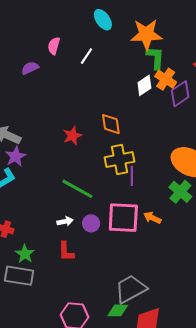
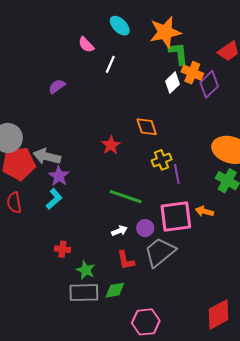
pink semicircle: (54, 46) -> (86, 45), moved, turned -48
yellow cross: (120, 159) -> (162, 160), size x0.7
gray trapezoid: (131, 289) -> (160, 252), moved
green diamond: (118, 310) -> (115, 290), moved

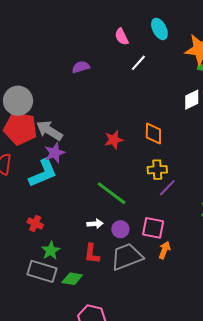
purple line: (177, 174) -> (167, 188), turned 36
cyan L-shape: (54, 199) -> (43, 173), size x1.5
orange arrow: (204, 211) -> (165, 250), moved, turned 78
pink square: (176, 217) -> (153, 228), size x0.7

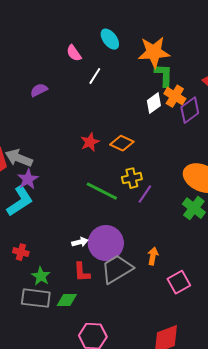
orange diamond: (153, 133) -> (122, 143), turned -55
red star: (114, 140) -> (90, 142), moved
green line: (112, 193) -> (102, 191), moved
pink square: (153, 228) -> (179, 282), moved, turned -30
purple circle: (120, 229) -> (106, 243), size x2.0

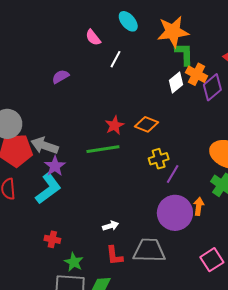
green line: (102, 191) -> (103, 149), moved, turned -32
purple circle: (106, 243) -> (175, 213), moved
orange arrow: (153, 256) -> (199, 206), moved
gray trapezoid: (117, 269) -> (149, 250), turned 36

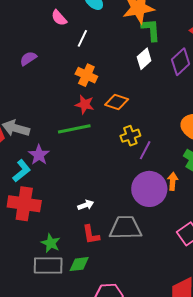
orange cross: (197, 74) -> (86, 75), moved
red star: (115, 125) -> (85, 105), turned -30
purple star: (55, 166) -> (39, 155), moved
cyan L-shape: (48, 189) -> (22, 171), size x0.7
red cross: (52, 239) -> (24, 204), moved, size x2.0

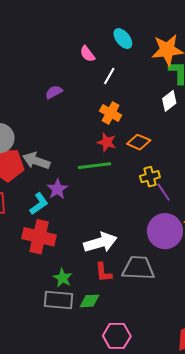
purple line: (145, 150) -> (164, 192), turned -66
white arrow: (86, 205) -> (100, 242), size x2.0

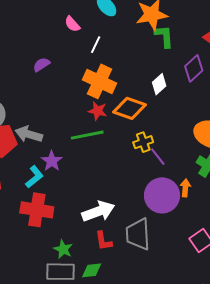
white diamond: (169, 101) -> (159, 84), moved
orange cross: (111, 113) -> (100, 81), size x1.5
orange diamond: (139, 142) -> (130, 108), size x1.4
gray trapezoid: (138, 268) -> (138, 234), turned -92

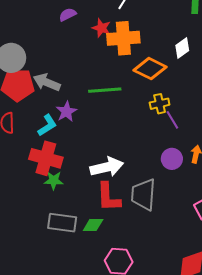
orange cross: (100, 81) -> (123, 38), turned -36
red star: (98, 111) -> (101, 28), moved
purple circle: (162, 195) -> (172, 159), size x0.6
red L-shape: (104, 241) -> (108, 197), size x1.5
green star: (63, 249) -> (54, 180), moved, turned -30

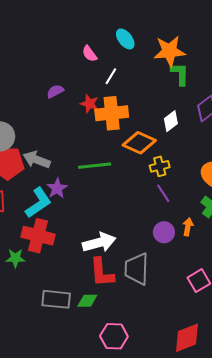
yellow cross: (160, 104) -> (160, 166), moved
cyan L-shape: (47, 125) -> (38, 203), size x1.4
green star: (54, 180) -> (15, 258), moved

